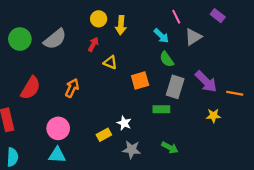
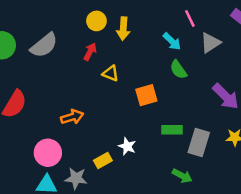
gray rectangle: (175, 87) -> (199, 143), moved
orange arrow: (72, 88) -> (72, 117), moved, turned 48
gray star: (132, 150) -> (76, 178), moved

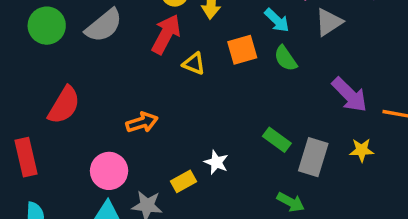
red arrow: (90, 52) -> (166, 34), size x1.6
orange square: (146, 95) -> (242, 50), moved
green rectangle: (172, 130) -> (277, 140), turned 36

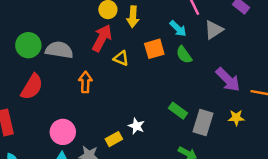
green circle: (47, 26) -> (28, 45), moved
gray semicircle: (104, 26) -> (59, 50), moved, turned -132
orange arrow: (142, 122) -> (85, 82), moved, turned -72

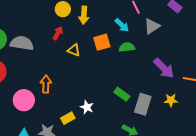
red arrow: (102, 38) -> (58, 33), size x0.6
green semicircle: (184, 55) -> (127, 47), turned 119
orange arrow: (85, 82) -> (46, 84), moved
pink circle: (63, 132) -> (24, 100), moved

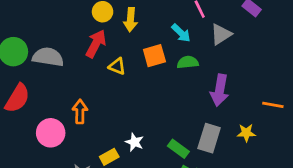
red arrow: (58, 33) -> (96, 44), size x1.5
purple arrow: (164, 68) -> (220, 90), moved, turned 55
green rectangle: (122, 94) -> (178, 149), moved

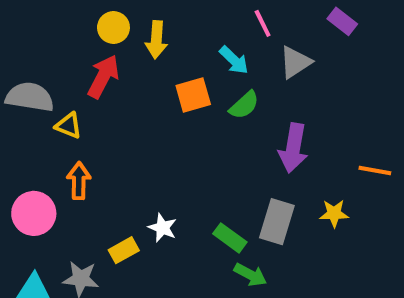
green semicircle: (188, 62) -> (244, 105), turned 144
yellow triangle: (117, 66) -> (69, 126), moved

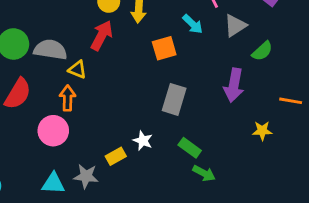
green semicircle: (244, 105) -> (262, 51), moved
orange arrow: (79, 181) -> (67, 98), moved
gray rectangle: (277, 222) -> (174, 99), moved

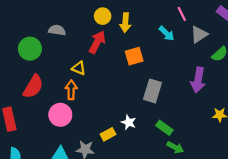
orange square: (164, 48) -> (134, 56), moved
gray semicircle: (50, 50) -> (57, 30), moved, size x0.7

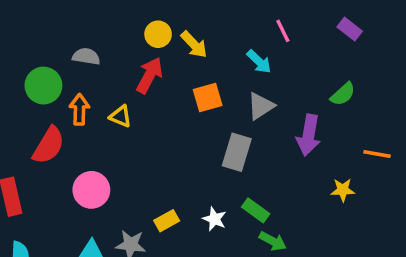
yellow arrow: (125, 23) -> (194, 44), turned -48
gray triangle: (199, 35) -> (261, 106), moved
orange arrow: (71, 90) -> (79, 109), moved
white star: (129, 122) -> (215, 219), moved

